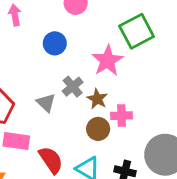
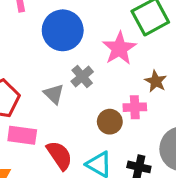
blue circle: (55, 43) -> (63, 30), size x1.6
brown star: (97, 99) -> (156, 81), moved

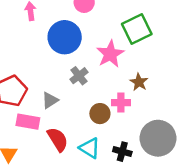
gray triangle: (54, 94) -> (50, 100), moved, turned 42

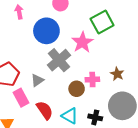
gray cross: (79, 76) -> (59, 60), size x1.6
brown star: (139, 82) -> (117, 74), moved
pink rectangle: (28, 122) -> (21, 98), turned 54

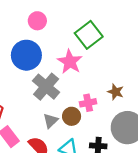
gray triangle: (37, 80) -> (51, 121), moved

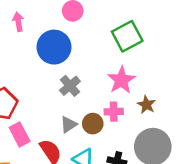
pink star: (70, 62) -> (121, 80), moved
gray cross: (46, 87) -> (70, 86), size x0.7

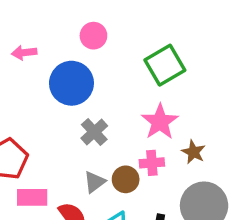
pink arrow: (18, 22) -> (24, 53), turned -84
pink rectangle: (20, 134) -> (32, 197), turned -60

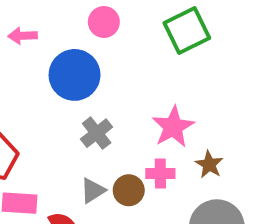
green square: (165, 65) -> (187, 30), moved

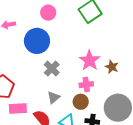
brown star: (209, 164) -> (112, 67), moved
brown circle: (129, 190) -> (81, 102), moved

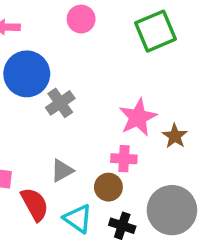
blue circle: (37, 41) -> (27, 74), moved
gray cross: (52, 69) -> (60, 103), moved

